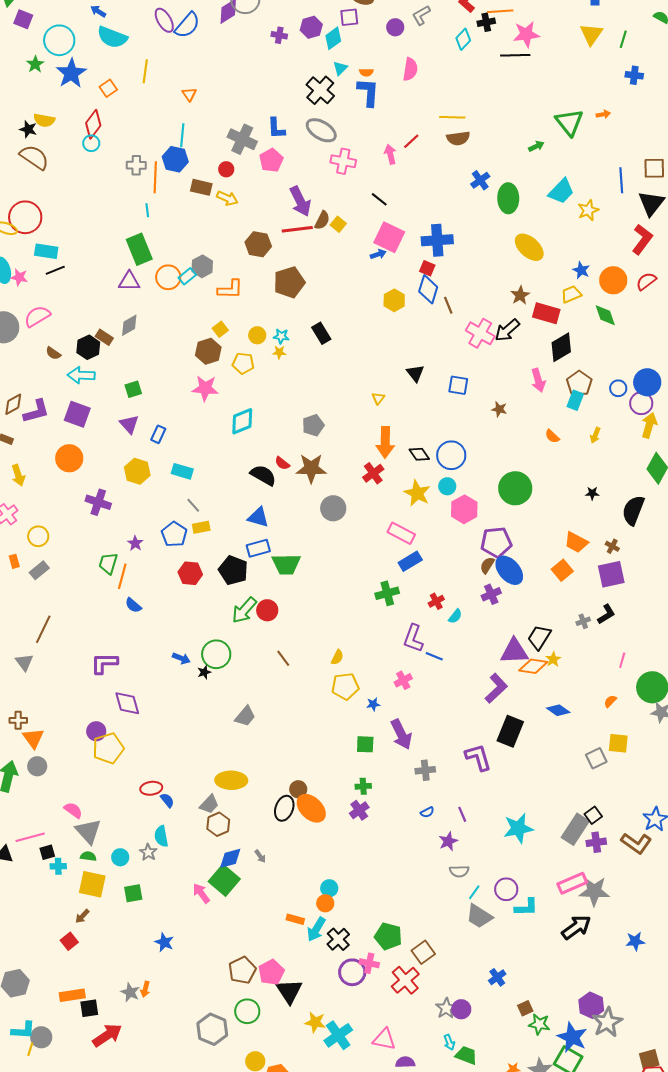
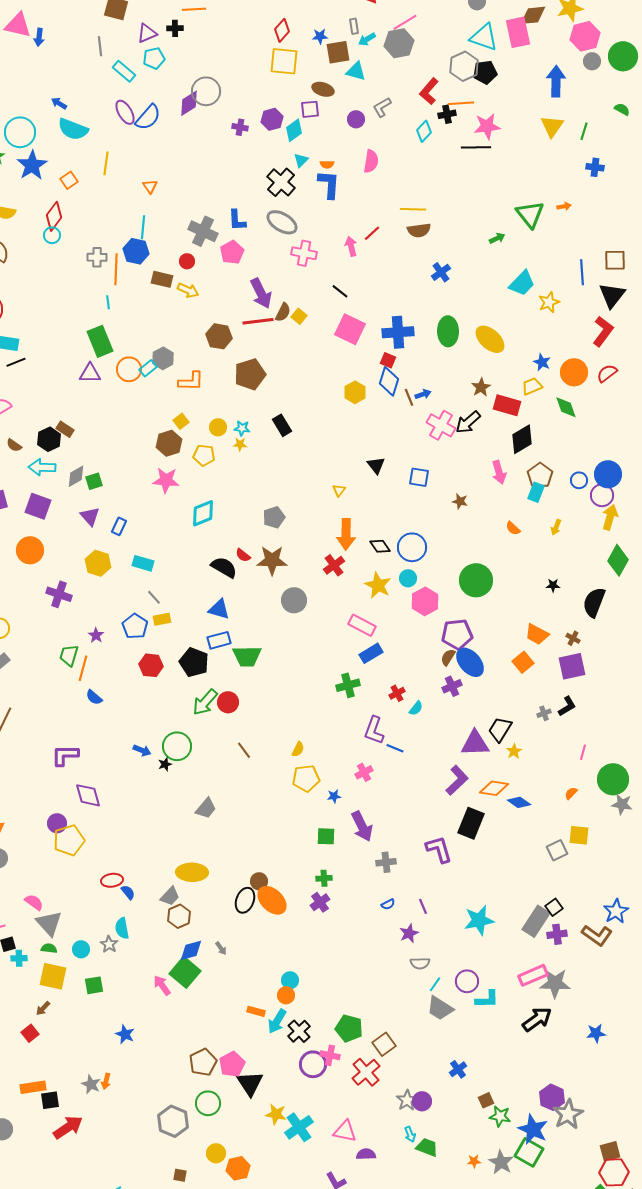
green ellipse: (508, 198) -> (448, 331), moved
blue arrow: (378, 254) -> (423, 394), moved
gray diamond: (129, 325) -> (76, 476), moved
orange diamond: (533, 666) -> (494, 788), moved

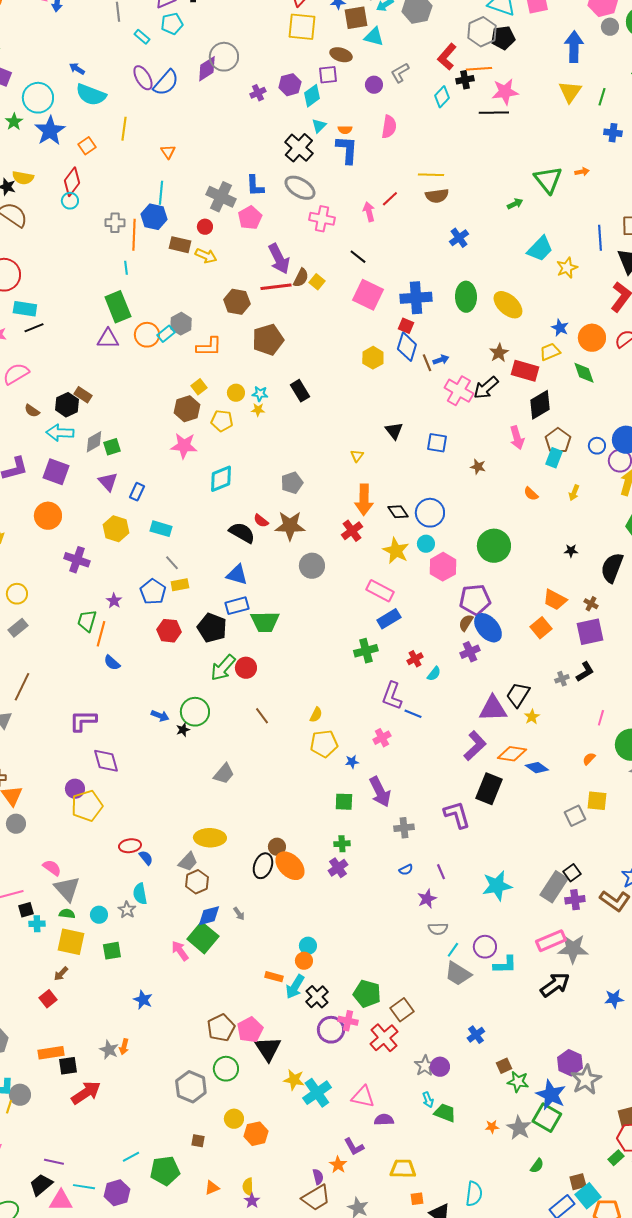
cyan rectangle: (124, 71) -> (142, 37), size x0.7
purple cross: (240, 127) -> (258, 93), turned -35

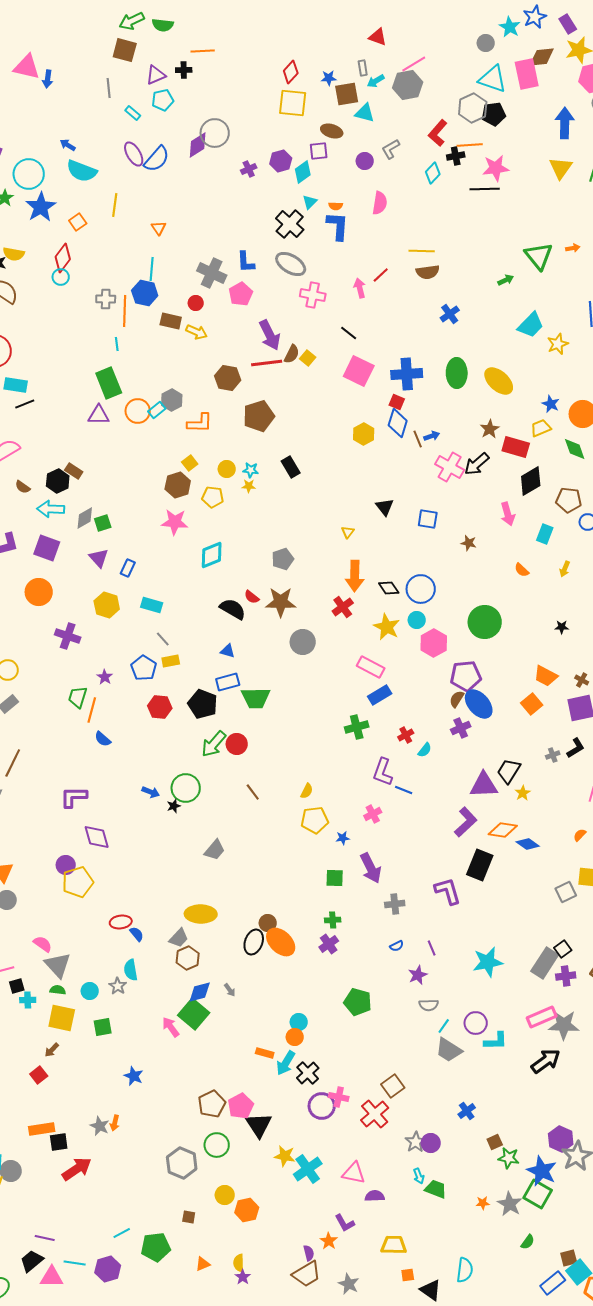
brown pentagon: (558, 441) -> (569, 500), moved, turned -30
blue triangle: (237, 575) -> (228, 651), size x0.7
green pentagon: (367, 994) -> (358, 1002), moved

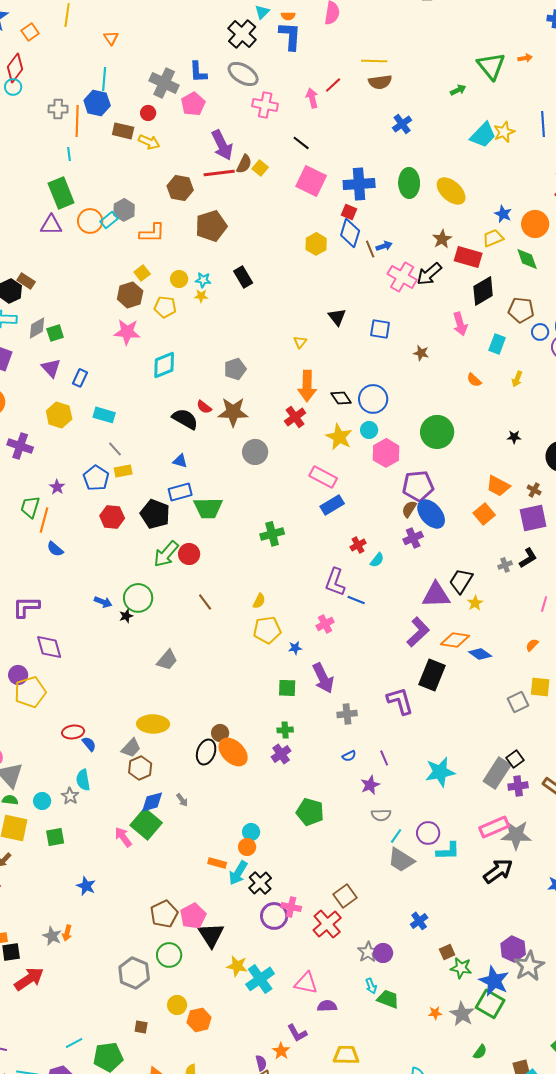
yellow star: (558, 344) -> (504, 132), moved
green cross: (357, 727) -> (272, 534), moved

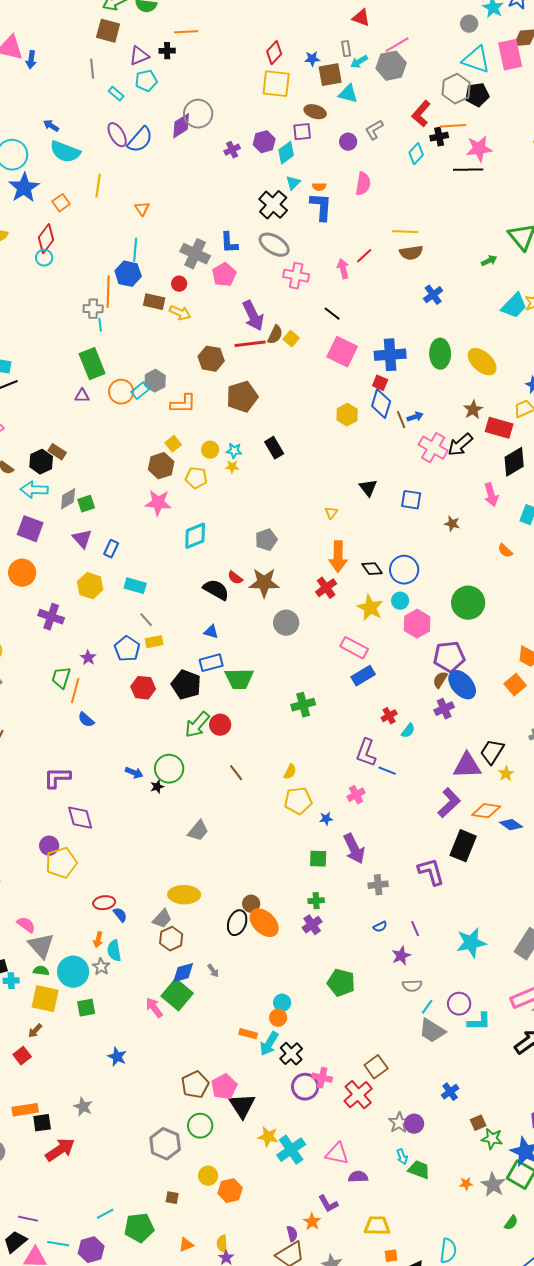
gray cross: (58, 109) -> (93, 309), moved
purple triangle: (51, 225) -> (82, 396), size x0.7
cyan circle: (42, 801) -> (73, 972), size x1.8
orange arrow: (67, 933) -> (98, 940), moved

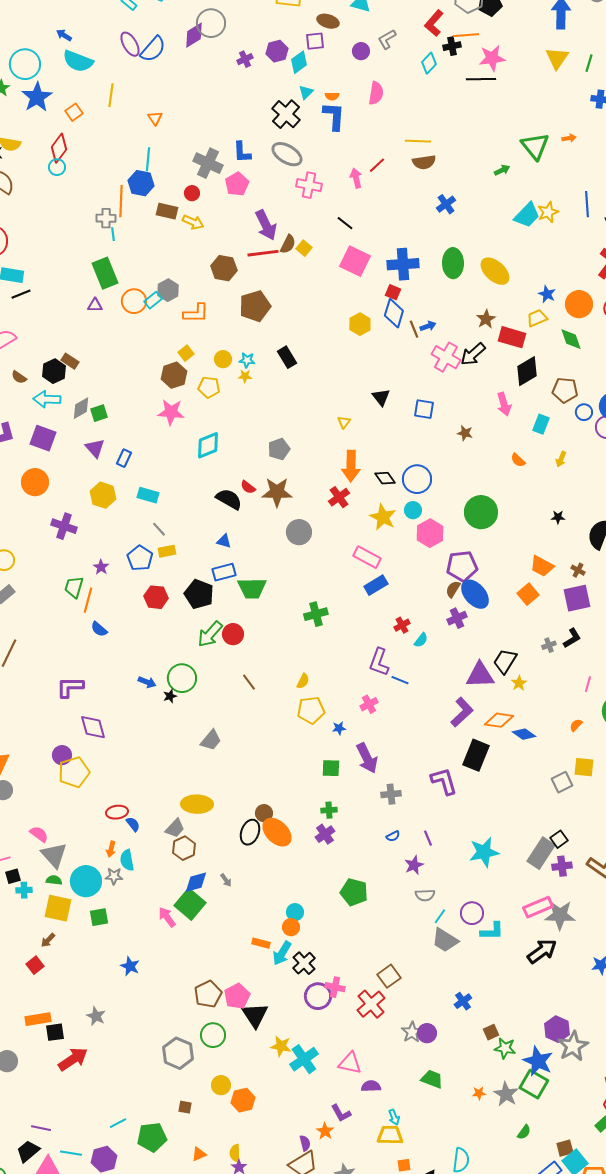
gray star: (101, 967) -> (114, 876), turned -30
cyan arrow: (402, 1157) -> (394, 1117), moved

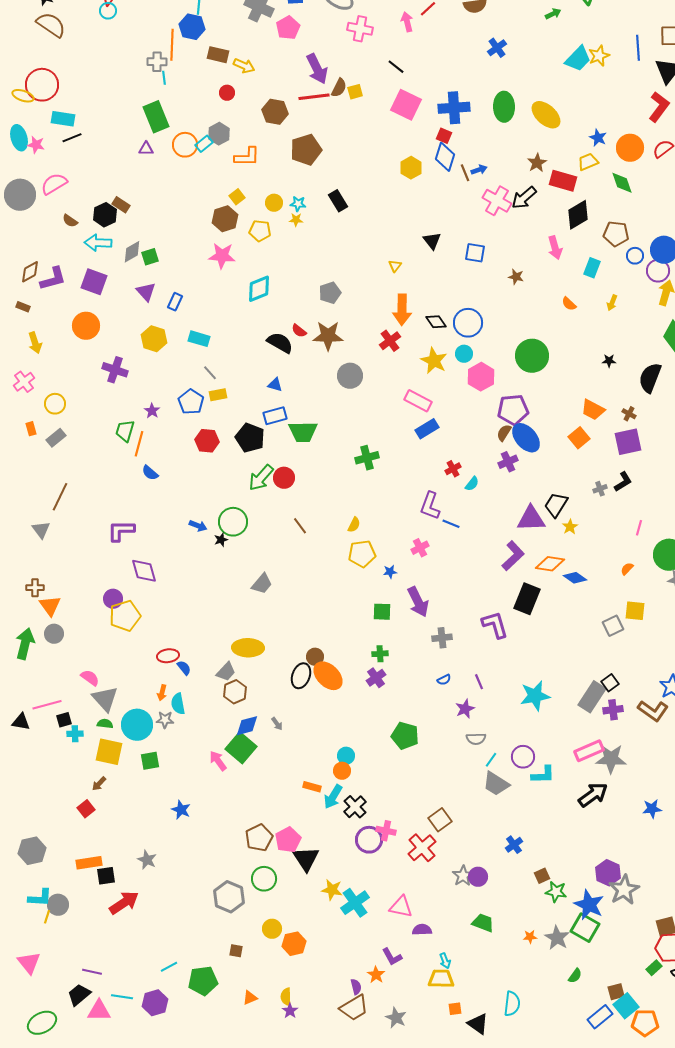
red circle: (192, 193) -> (227, 93), moved
yellow square: (304, 248) -> (355, 92), turned 35

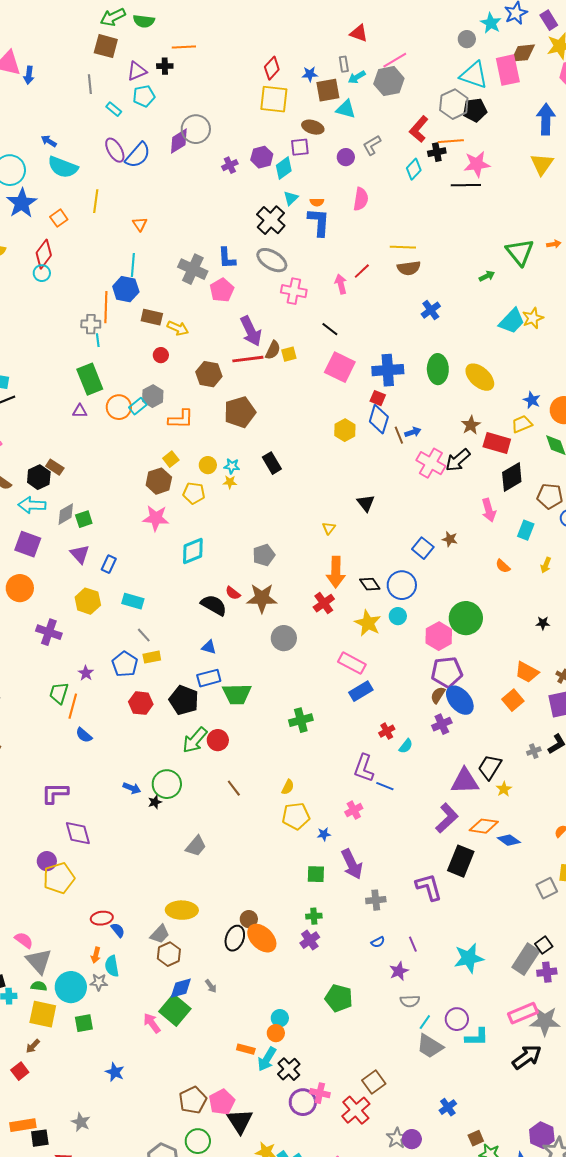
blue square: (475, 253) -> (423, 548), moved, turned 30
pink hexagon: (481, 377) -> (439, 636), moved

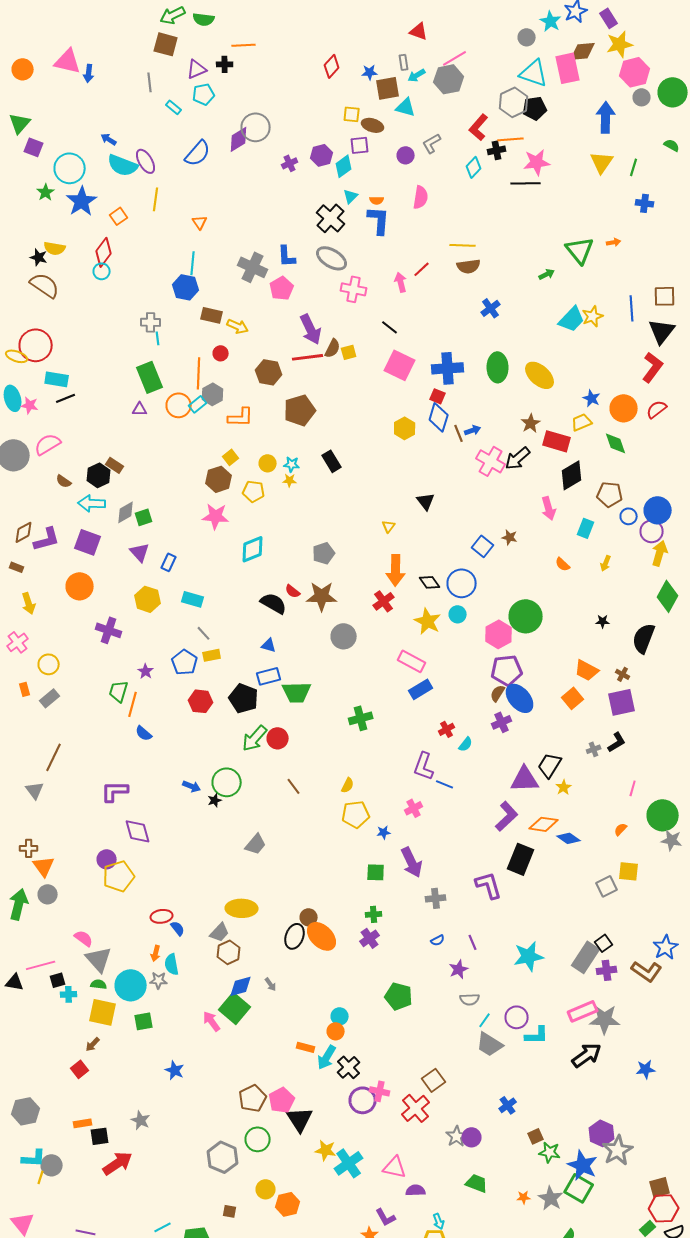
yellow square: (274, 99) -> (352, 114), moved, size x0.6
purple ellipse: (115, 150) -> (146, 161), moved
orange line: (106, 307) -> (199, 373), moved
orange rectangle: (23, 1125) -> (83, 1123), size x0.7

